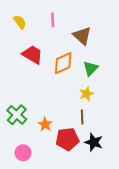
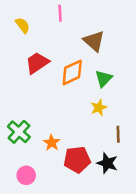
pink line: (53, 20) -> (60, 13), moved
red trapezoid: (33, 55) -> (37, 63), turned -65
brown line: (82, 117) -> (118, 134), moved

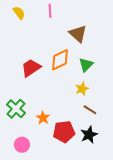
yellow semicircle: (23, 25) -> (19, 13), moved
red trapezoid: (37, 63) -> (31, 68), moved
brown line: (118, 134) -> (90, 110), moved, turned -56
black star: (107, 163) -> (89, 135), turned 30

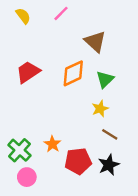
pink line: (50, 11) -> (61, 13), turned 48
red trapezoid: (31, 68) -> (28, 72), moved
green cross: (16, 109) -> (19, 150), moved

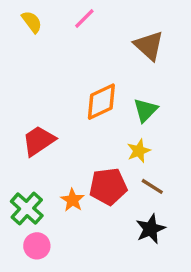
brown triangle: (95, 42) -> (149, 46), moved
red trapezoid: (28, 72) -> (39, 141), moved
red pentagon: (78, 161) -> (108, 186), moved

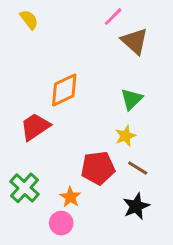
pink line: (84, 18) -> (113, 17), moved
orange diamond: (101, 102) -> (64, 90), moved
orange star: (73, 200) -> (70, 197), moved
pink circle: (37, 246) -> (61, 223), moved

